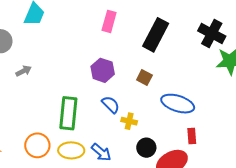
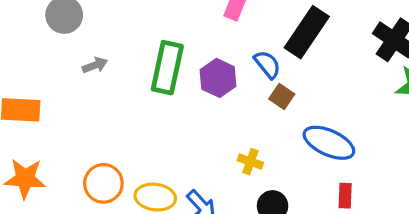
blue semicircle: (111, 105) -> (267, 64), moved
green rectangle: (68, 113) -> (167, 68), moved

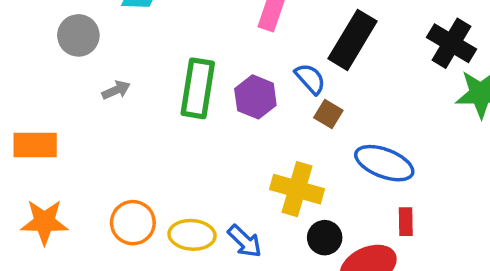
yellow cross: (250, 162) -> (297, 189), size x1.8

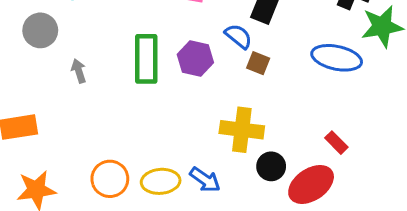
gray arrow: (116, 90) -> (79, 71), turned -75
blue ellipse: (384, 163) -> (337, 58), moved
red rectangle: (406, 222) -> (336, 143), turned -35

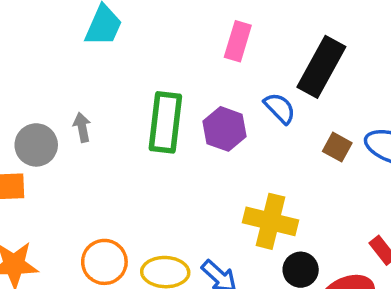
gray circle: (40, 30) -> (36, 145), moved
brown square: (258, 63) -> (337, 147), moved

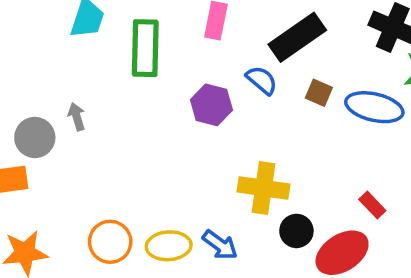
black rectangle: (321, 67) -> (297, 37), turned 32
green rectangle: (165, 122) -> (145, 48), moved
brown square: (337, 147) -> (319, 93), moved

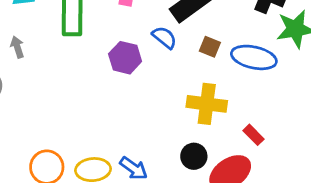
gray arrow: (77, 117) -> (17, 47), moved
yellow cross: (263, 188) -> (207, 104), moved

